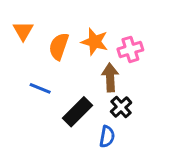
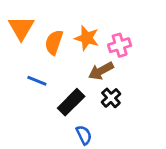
orange triangle: (23, 31) -> (21, 28), size x1.4
brown arrow: (110, 77) -> (101, 71), turned -115
blue semicircle: (107, 137) -> (84, 135), moved, turned -36

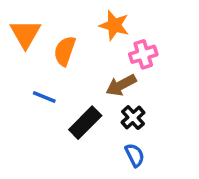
orange star: (87, 38) -> (114, 25), moved
blue semicircle: (84, 135) -> (135, 155), moved

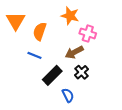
pink cross: (143, 54) -> (88, 33), turned 35
blue line: (44, 97) -> (34, 55), moved
blue semicircle: (135, 155) -> (68, 95), moved

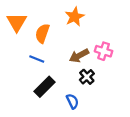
orange star: (70, 16) -> (75, 17), turned 30
pink cross: (88, 33) -> (104, 51), moved
black rectangle: (52, 75) -> (45, 87), moved

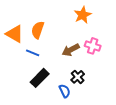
orange star: (75, 17) -> (83, 15), moved
orange triangle: (17, 22) -> (15, 34), moved, turned -30
black cross: (87, 77) -> (78, 77), moved

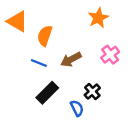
orange triangle: (15, 34) -> (17, 21), moved
pink cross: (93, 46) -> (110, 55), turned 35
brown arrow: (71, 50) -> (71, 59), moved

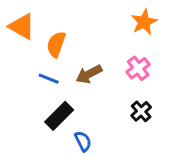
orange star: (98, 18) -> (144, 22), moved
black cross: (92, 92) -> (141, 111), moved
blue semicircle: (77, 108) -> (83, 141), moved

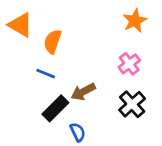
brown arrow: (89, 74) -> (83, 92), moved
black cross: (141, 111) -> (132, 104), size x1.4

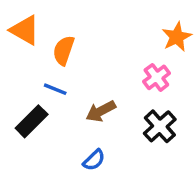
orange star: (135, 21) -> (177, 37), moved
black rectangle: (55, 108) -> (32, 121), moved
blue semicircle: (78, 132) -> (94, 160), turned 72

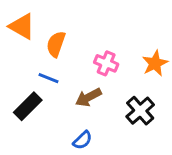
orange star: (177, 37) -> (155, 63), moved
pink cross: (156, 77) -> (106, 63), moved, turned -30

